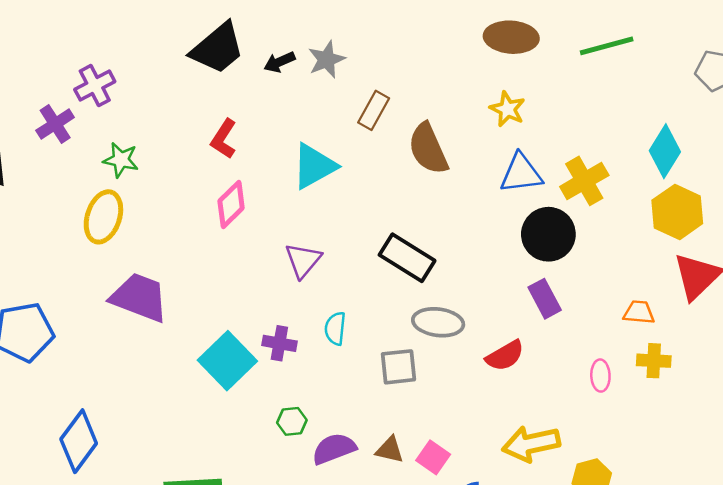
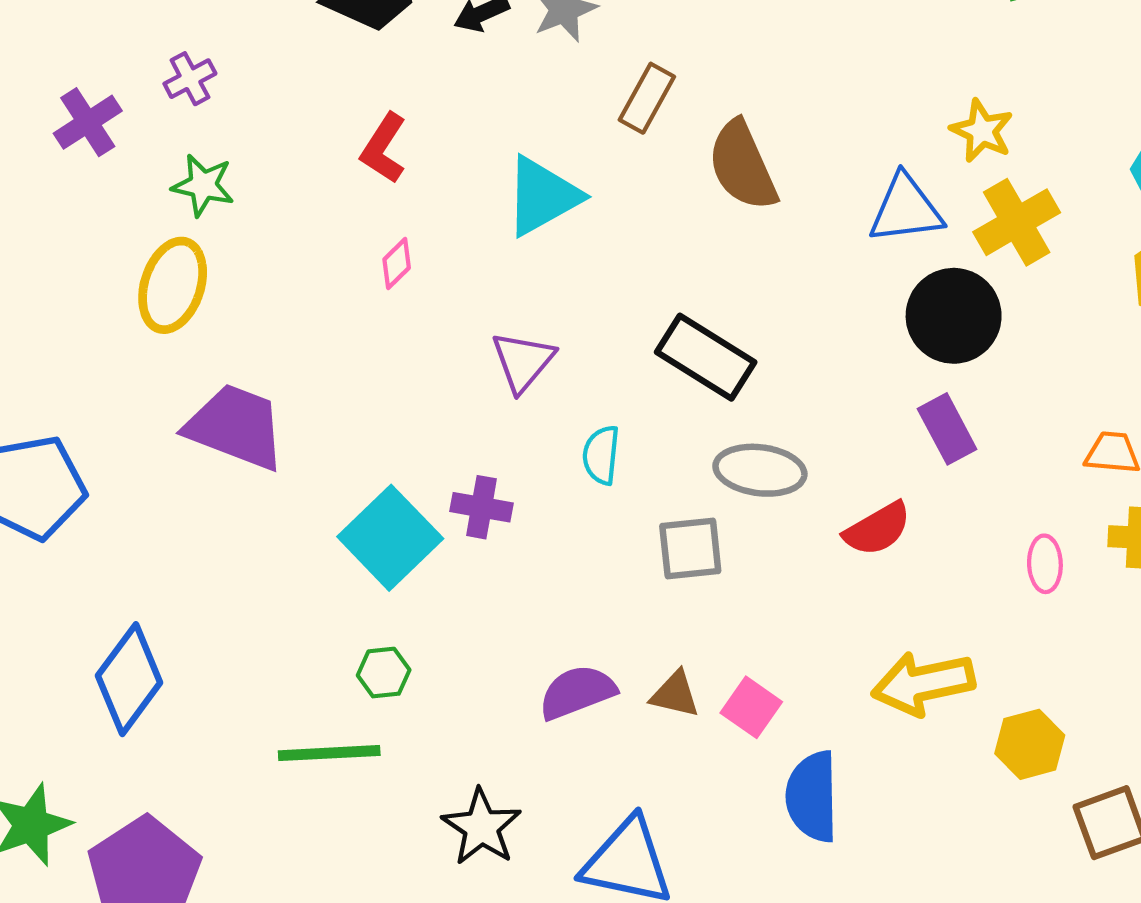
purple cross: (95, 86) -> (190, 79), moved, size x0.7
yellow star: (507, 109) -> (982, 131), moved
pink diamond: (231, 204) -> (397, 264), size x0.6
cyan semicircle: (335, 328) -> (601, 455), moved
green hexagon: (292, 421) -> (384, 673), moved

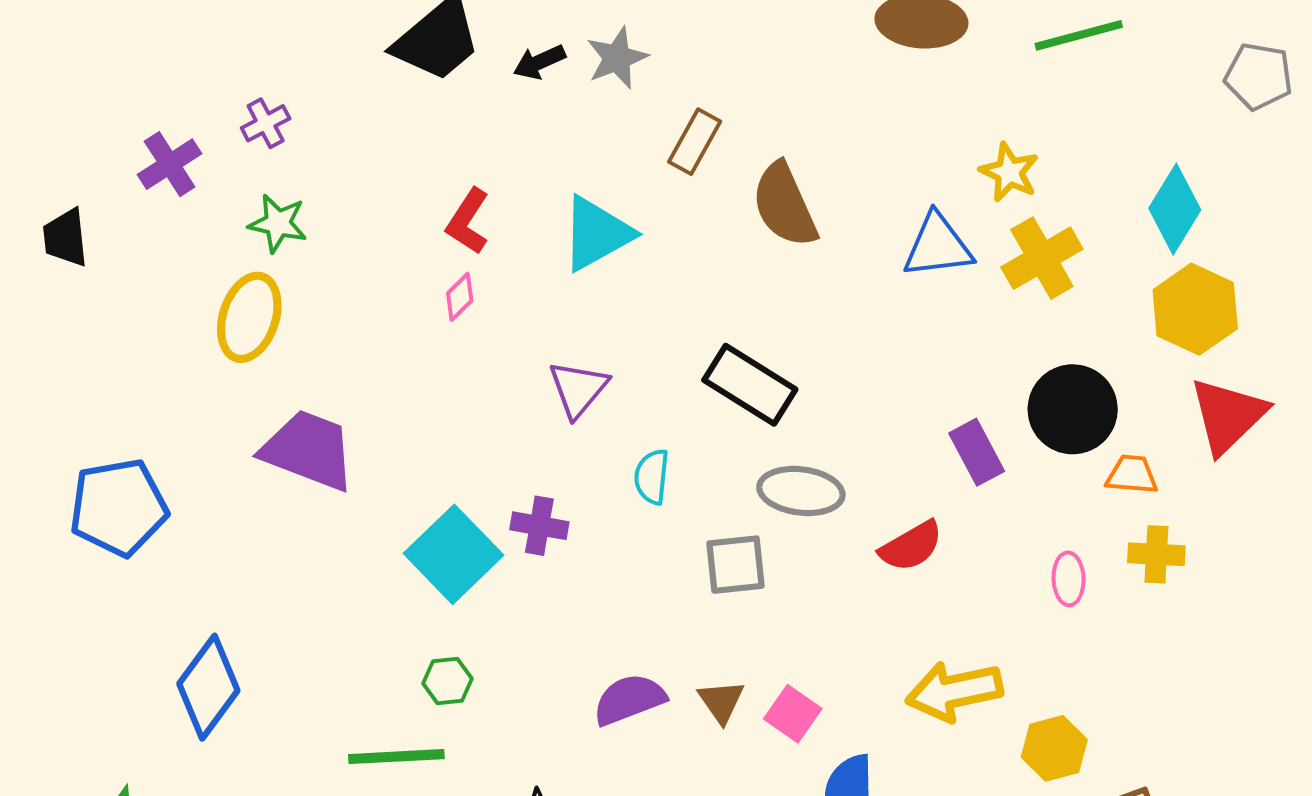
red L-shape: (384, 148) -> (468, 221), moved
black circle: (954, 316) -> (1073, 409), moved
brown triangle: (675, 694) -> (721, 701), turned 42

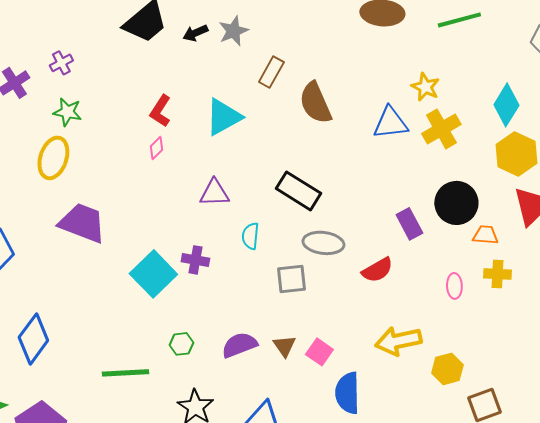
purple triangle: (578, 389) -> (214, 193), turned 48
green hexagon: (447, 681) -> (181, 344), moved

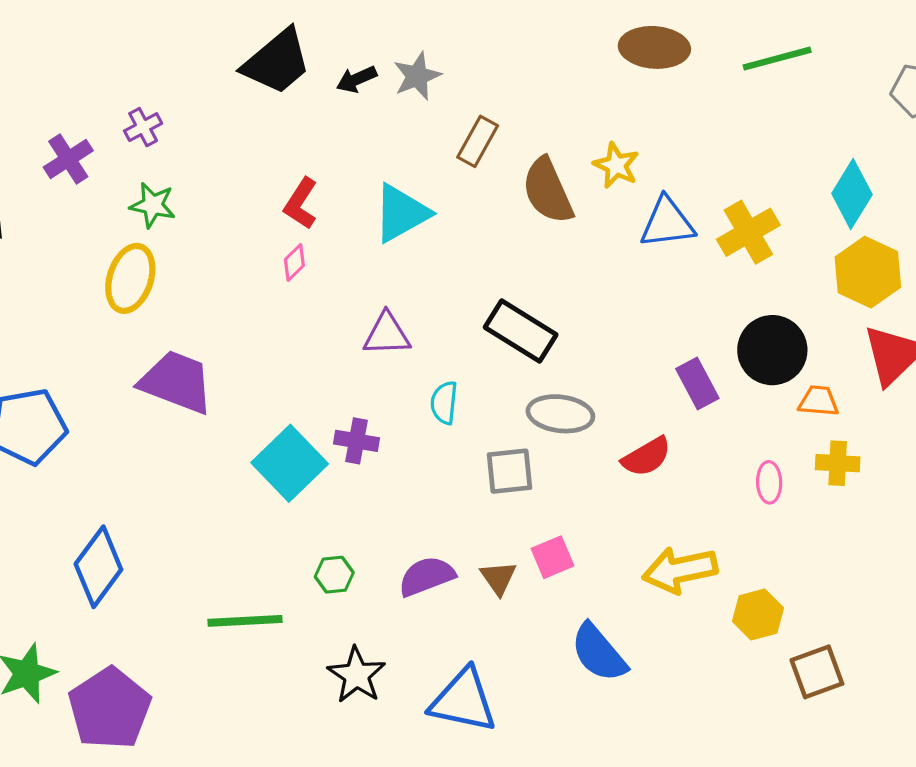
yellow star: (425, 87) -> (616, 165), moved
pink square: (319, 352) -> (552, 557), moved, turned 32
blue semicircle: (347, 393) -> (599, 653), turned -39

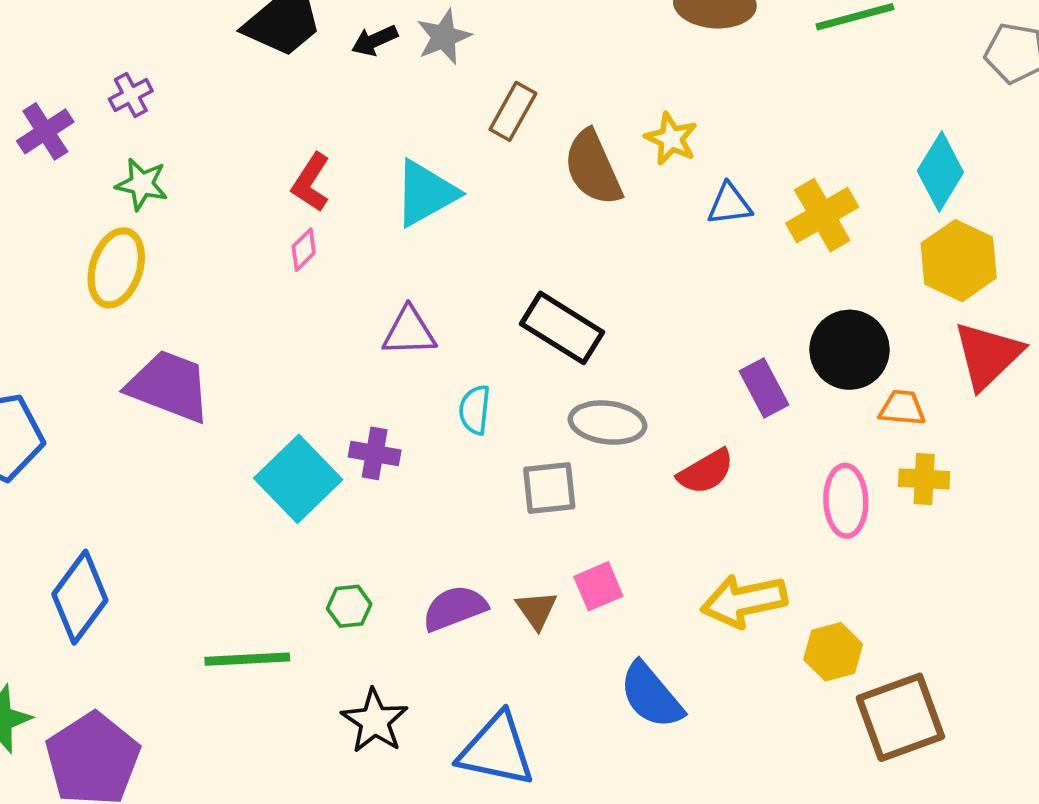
blue triangle: (667, 223) -> (729, 204), size x0.7
pink ellipse: (769, 482) -> (846, 501), size x1.5
brown square: (817, 672) -> (900, 717), size x1.4

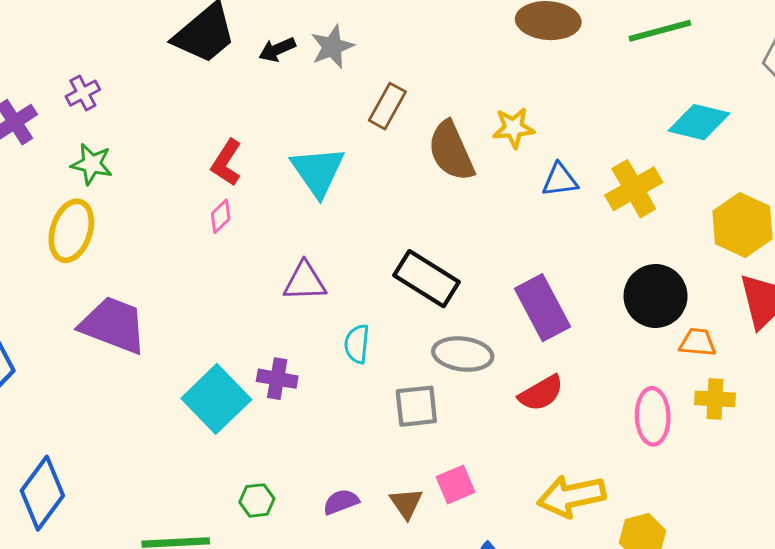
yellow star: (671, 139) -> (513, 128), turned -30
cyan diamond: (940, 171) -> (699, 122), moved, turned 72
cyan triangle: (426, 193) -> (318, 171), turned -36
purple rectangle: (764, 388) -> (542, 308), moved, size x1.4
purple semicircle: (455, 608) -> (341, 502), size x0.7

